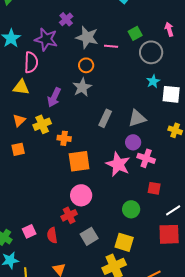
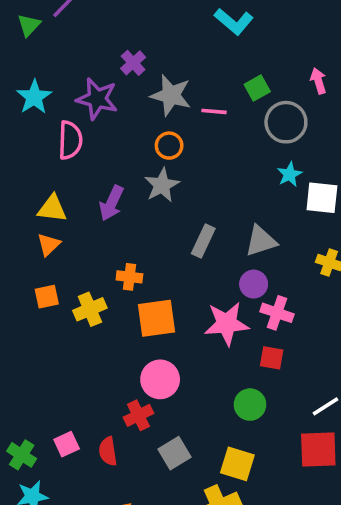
yellow triangle: (21, 87) -> (52, 209), moved
yellow cross: (42, 124) -> (90, 309), moved
pink star: (118, 164) -> (227, 324), turned -30
red square: (154, 188) -> (272, 358), moved

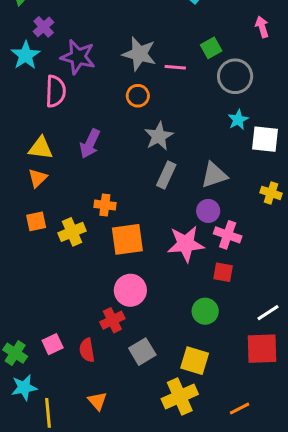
purple cross: (133, 63) -> (44, 27), moved
pink arrow: (318, 81) -> (262, 27), moved
gray star: (162, 185) -> (159, 136), moved

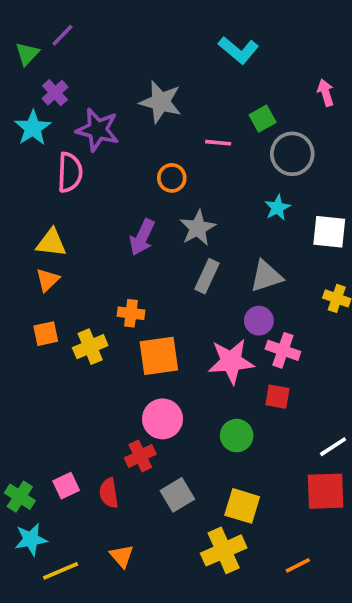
gray star: (139, 54) -> (161, 102), moved
cyan star: (238, 120) -> (277, 208), moved
purple arrow: (90, 144) -> (142, 237), moved
green circle: (205, 311) -> (237, 436), moved
yellow line: (48, 413) -> (61, 571), turned 72

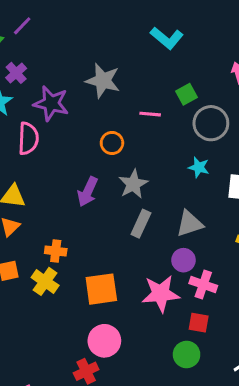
cyan star: (277, 208) -> (199, 167), turned -30
orange cross: (131, 313) -> (56, 251), moved
yellow cross: (90, 347) -> (45, 281), turned -32
green circle: (237, 436) -> (187, 354), moved

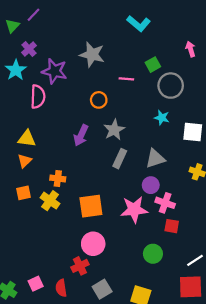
red square: (199, 323) -> (172, 226), moved

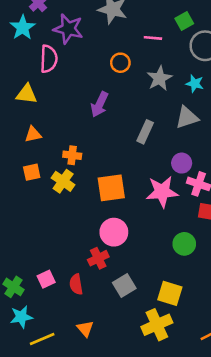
gray star: (114, 130) -> (159, 78), moved
yellow triangle: (27, 139) -> (27, 94), moved
gray triangle: (155, 159) -> (187, 117), moved
orange triangle: (25, 161) -> (33, 134), turned 32

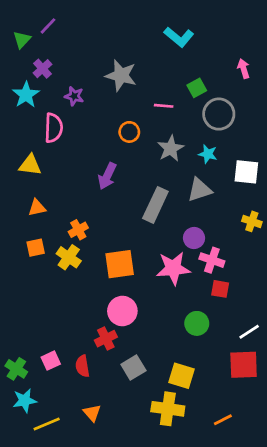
purple star: (68, 29) -> (74, 96), size x0.6
gray rectangle: (145, 132) -> (155, 205), size x1.4
orange cross: (72, 155) -> (78, 230), turned -36
yellow cross: (157, 325) -> (168, 409), turned 32

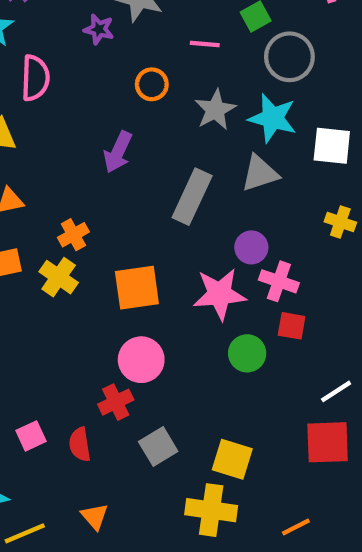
purple star: (74, 96) -> (99, 29), moved
cyan star: (208, 154) -> (273, 118), size x1.6
green circle: (197, 323) -> (247, 353), moved

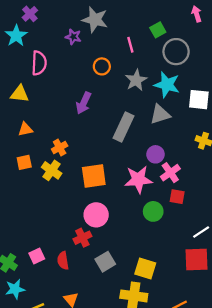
pink line: (205, 44) -> (130, 45), turned 70
pink cross: (279, 281) -> (170, 173), turned 36

